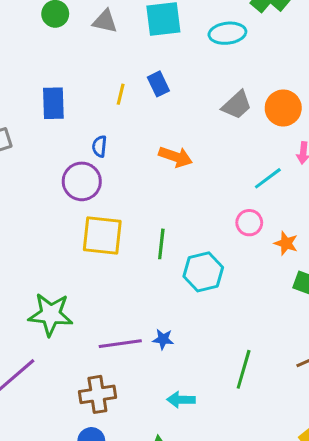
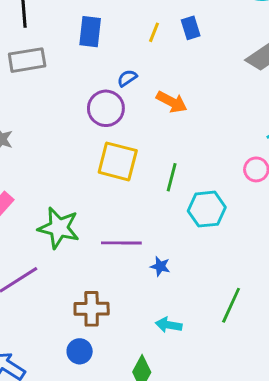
blue semicircle: (99, 146) -> (127, 78), turned 42
orange arrow: (176, 157) -> (172, 102), moved
purple line: (120, 344) -> (121, 243), moved

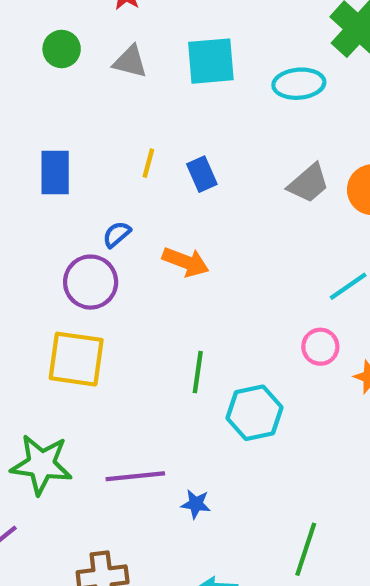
blue rectangle: (191, 28) -> (202, 174), moved
yellow square: (118, 161) -> (76, 359), moved

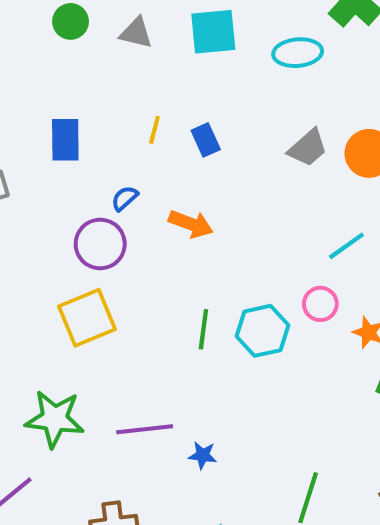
yellow square: (76, 359) -> (87, 318), turned -30
cyan hexagon: (254, 413) -> (262, 331), moved

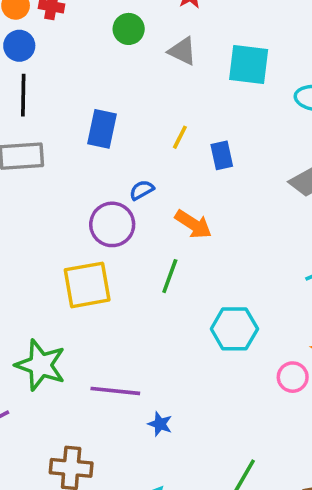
pink circle: (320, 304) -> (293, 377), moved
green line: (203, 329) -> (170, 276), moved

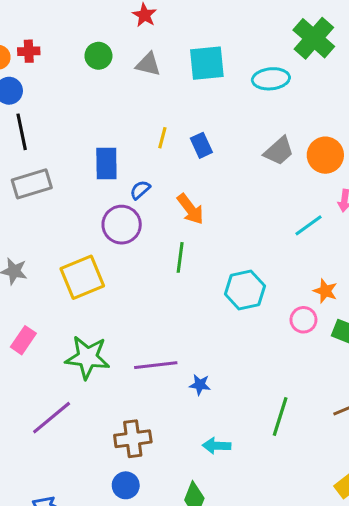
blue rectangle: (102, 129) -> (106, 163), moved
orange arrow: (193, 224) -> (190, 209), turned 32
yellow square: (87, 285) -> (82, 277), moved

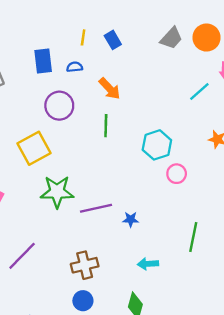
blue semicircle: (140, 190) -> (75, 67), moved, turned 42
pink circle: (303, 320) -> (177, 174), moved
green star: (87, 357) -> (57, 192), moved

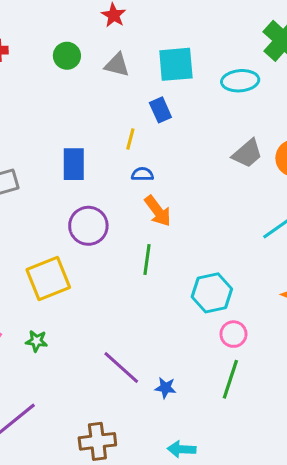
blue rectangle: (113, 40) -> (160, 110), moved
blue semicircle: (75, 67) -> (142, 174), moved
green star: (57, 192) -> (37, 341), moved, size x0.5
purple line: (96, 208) -> (121, 368), turned 48
green line: (193, 237) -> (230, 379), moved

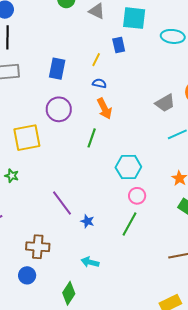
gray trapezoid: (247, 153) -> (165, 103), moved

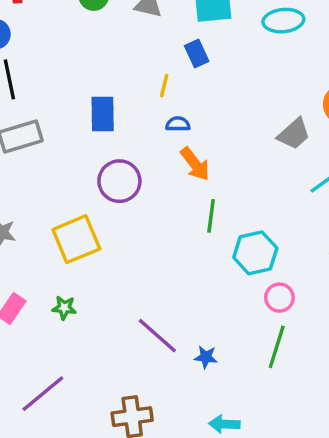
green line: (92, 138) -> (211, 216), moved

